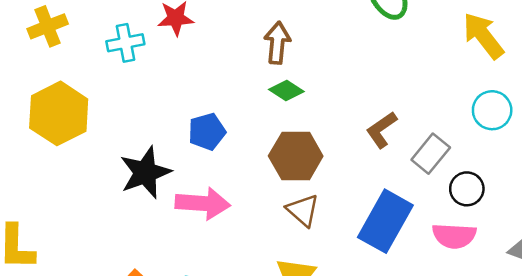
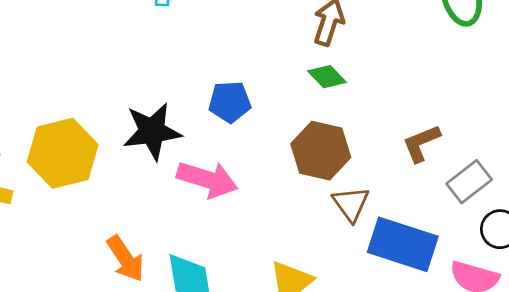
yellow hexagon: (59, 113) -> (63, 153), moved
brown triangle: (303, 210) -> (351, 204), moved
blue rectangle: (385, 221) -> (403, 244), turned 66

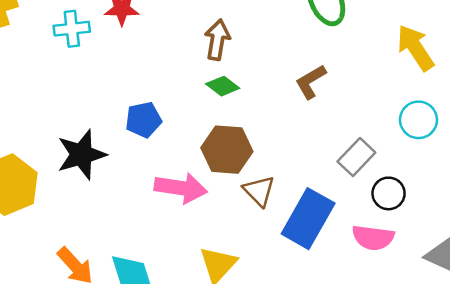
brown L-shape: (421, 143) -> (311, 82), moved
pink arrow: (207, 179) -> (181, 188), moved
blue rectangle: (403, 244) -> (308, 219), turned -70

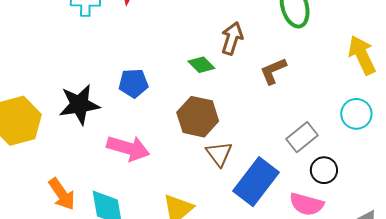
brown arrow: (217, 40) -> (232, 38), moved
pink arrow: (181, 188) -> (128, 148), moved

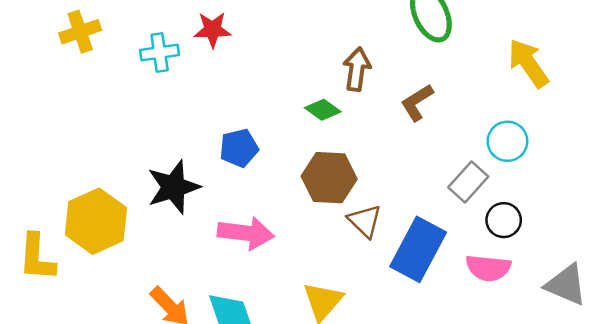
cyan circle: (356, 114) -> (507, 141), moved

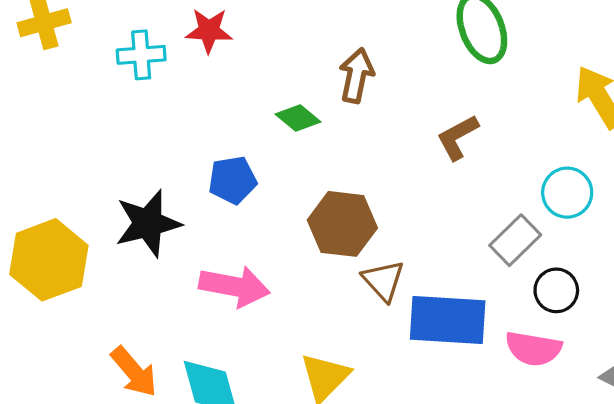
brown arrow: (357, 69) -> (356, 76), moved
green diamond: (323, 110) -> (298, 118), moved
blue rectangle: (418, 249) -> (448, 320), turned 62

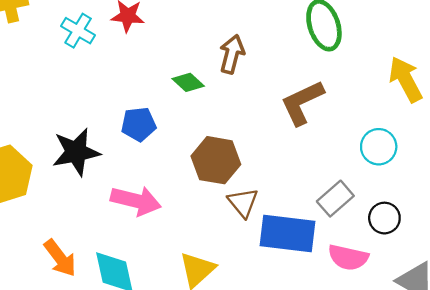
cyan cross: (141, 55) -> (78, 31), turned 32
brown L-shape: (458, 137) -> (302, 103), size x1.4
gray rectangle: (515, 240) -> (335, 199), moved
black circle: (556, 290) -> (384, 218), moved

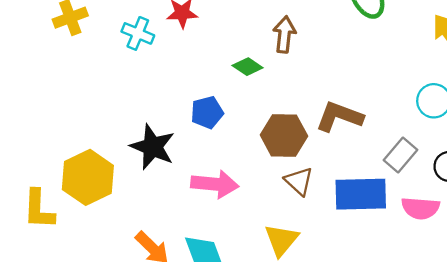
brown L-shape: (302, 103) -> (339, 117), moved, turned 54
black star: (76, 152) -> (153, 147), turned -30
brown triangle: (243, 203) -> (299, 181), moved

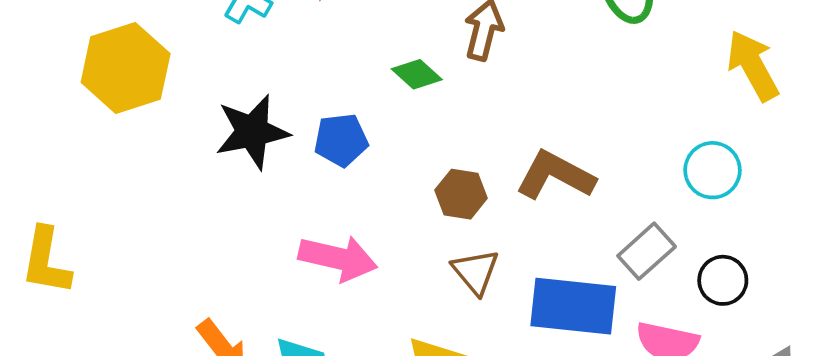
brown hexagon: (284, 135) -> (461, 194), size x0.7
black star: (153, 147) -> (252, 132), moved, turned 30
yellow hexagon: (88, 177) -> (126, 68), moved

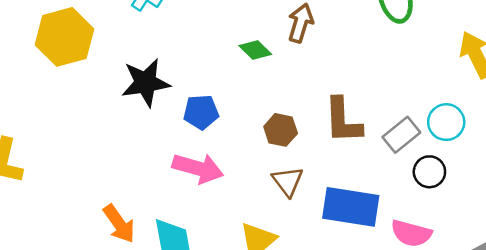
blue pentagon: (341, 140) -> (201, 112), moved
brown L-shape: (555, 175) -> (343, 121), turned -123
gray rectangle: (647, 251) -> (401, 135), moved
black circle: (723, 280) -> (429, 172), moved

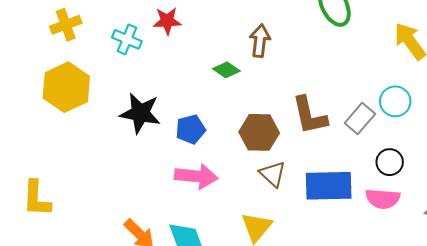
black star: (146, 83) -> (140, 113), turned 30
brown hexagon: (281, 130) -> (259, 132), size x1.4
black circle: (429, 172) -> (390, 162), moved

